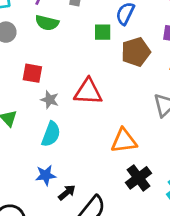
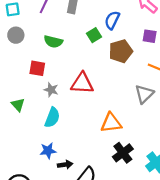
green semicircle: (47, 23) -> (53, 42), moved
green square: (103, 32) -> (94, 35), turned -32
black arrow: (67, 192) -> (65, 165), turned 32

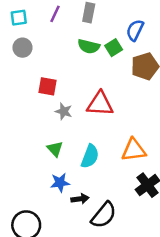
green semicircle: (53, 42) -> (89, 46), moved
green triangle: (18, 105) -> (55, 149), moved
cyan semicircle: (52, 118) -> (90, 156), moved

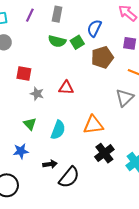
red triangle: (100, 104) -> (66, 88), size x0.7
blue star: (60, 183) -> (21, 151), moved

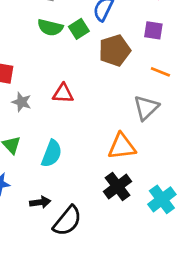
orange triangle: (93, 125) -> (122, 146), moved

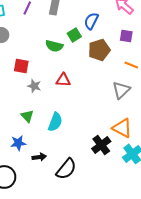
green semicircle: (50, 27) -> (54, 46), moved
orange triangle: (122, 146) -> (122, 128), moved, turned 35
black arrow: (40, 202) -> (39, 157), moved

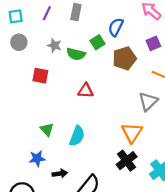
purple square: (126, 36) -> (153, 43), turned -32
gray star: (34, 86) -> (54, 45), moved
orange triangle: (122, 128) -> (132, 133), moved, turned 35

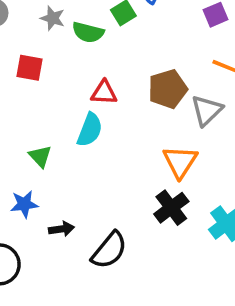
brown pentagon: (124, 58) -> (168, 89), moved
cyan semicircle: (77, 136) -> (90, 130), moved

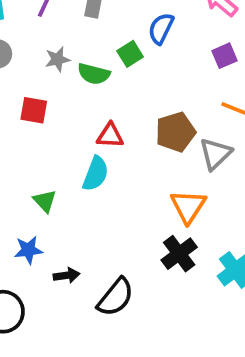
gray star: (53, 18) -> (57, 59), turned -30

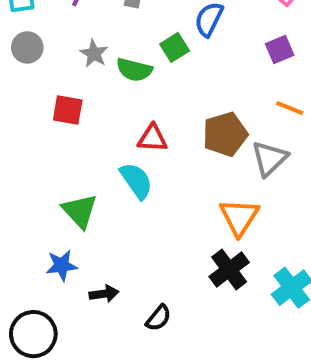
gray star: (57, 59) -> (94, 54), turned -30
cyan semicircle: (96, 174) -> (136, 181), turned -56
green triangle: (45, 201) -> (80, 211), size x1.4
black semicircle: (116, 297) -> (158, 318), size x0.6

